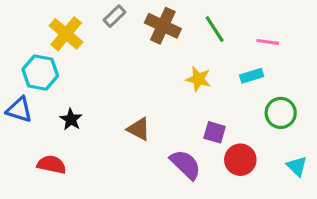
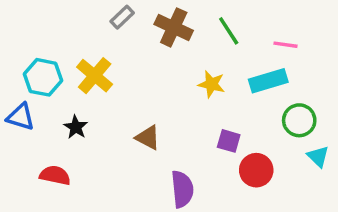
yellow cross: (66, 34) -> (95, 76), moved
cyan rectangle: (252, 76) -> (268, 81), size x1.5
purple semicircle: (185, 165) -> (182, 189), moved, turned 40
cyan triangle: (297, 166) -> (318, 156), moved

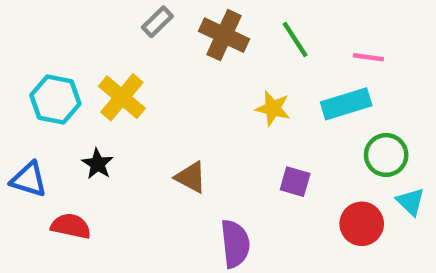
blue triangle: (21, 117) -> (29, 179), moved
red circle: (256, 170) -> (362, 224), moved

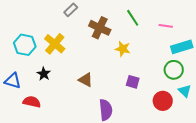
brown cross: (224, 35) -> (100, 28), moved
cyan rectangle: (346, 104) -> (182, 47), moved

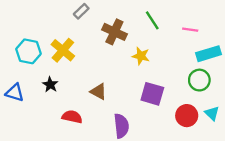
purple square: (133, 82) -> (152, 94), size x1.5
cyan triangle: (185, 91) -> (212, 113), moved
red semicircle: (32, 102) -> (72, 117), moved

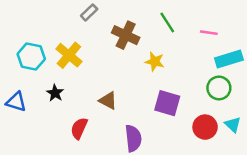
red semicircle: (72, 117) -> (79, 128), turned -78

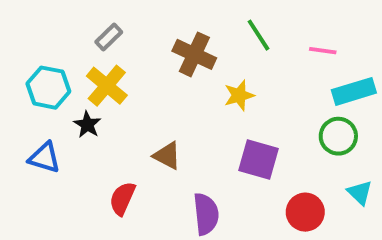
gray rectangle: (89, 12) -> (109, 37), moved
yellow star: (155, 62) -> (239, 95), turned -30
black star: (55, 93) -> (87, 125), moved
blue triangle: (16, 102) -> (45, 158), moved
red circle: (205, 127) -> (305, 212), moved

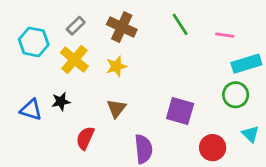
brown cross: (194, 54) -> (122, 27), moved
cyan hexagon: (48, 88) -> (34, 42), moved
yellow star: (239, 95) -> (116, 66), moved
black star: (87, 125) -> (61, 102), moved, turned 30
brown triangle: (167, 156) -> (116, 108), turned 40

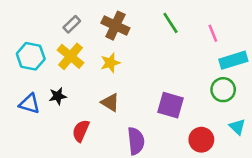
pink line: (225, 35) -> (213, 33), turned 60
cyan hexagon: (34, 42) -> (31, 56), moved
brown triangle: (116, 108) -> (110, 102), turned -36

